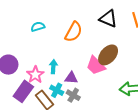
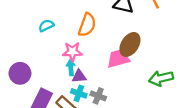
pink trapezoid: (96, 66) -> (118, 59), turned 130
pink star: (35, 75) -> (72, 52), moved, turned -30
purple triangle: (71, 78) -> (79, 76), moved

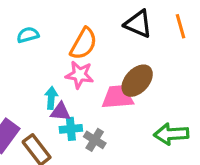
pink star: (72, 52) -> (80, 75), moved
cyan cross: (79, 93) -> (71, 129), moved, turned -35
gray cross: (98, 96) -> (95, 140), moved

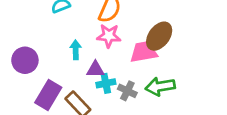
cyan arrow: (51, 98) -> (76, 50), moved
green arrow: (171, 134) -> (160, 86), moved

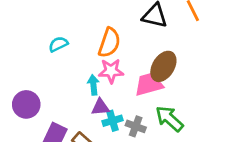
cyan arrow: (76, 50) -> (93, 85), moved
green arrow: (160, 86) -> (169, 119), turned 56

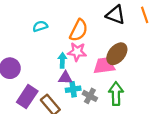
green arrow: (169, 119) -> (116, 94), turned 40

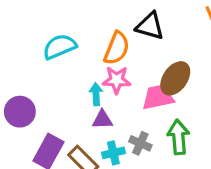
black triangle: (116, 15) -> (150, 26), moved
cyan semicircle: (40, 26) -> (60, 47), size x1.5
cyan cross: (73, 89) -> (113, 153), moved

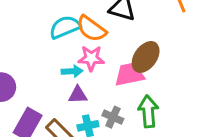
cyan semicircle: (60, 47) -> (65, 27), moved
orange semicircle: (117, 48) -> (91, 29), turned 104
cyan arrow: (96, 94) -> (72, 71), turned 90

